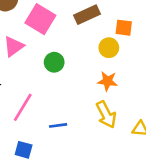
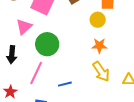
green circle: (54, 62) -> (47, 44), moved, size x1.5

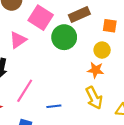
yellow circle: (98, 20) -> (102, 50), moved
green circle: (47, 44) -> (64, 37), moved

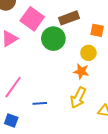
yellow arrow: (94, 98) -> (78, 98), turned 50

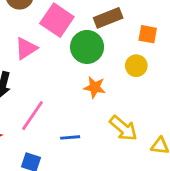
orange star: (81, 71) -> (95, 87), moved
yellow arrow: (78, 98) -> (123, 128), turned -75

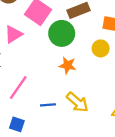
yellow arrow: (123, 128) -> (77, 102), moved

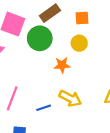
orange star: (68, 65) -> (62, 65), moved

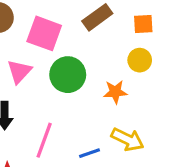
green circle: (40, 38) -> (68, 75), moved

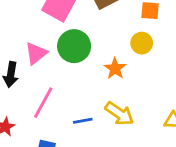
pink triangle: (19, 71) -> (36, 53), moved
orange star: (115, 92) -> (115, 69), turned 30

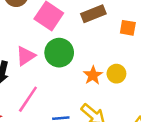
yellow circle: (142, 43) -> (116, 74), moved

